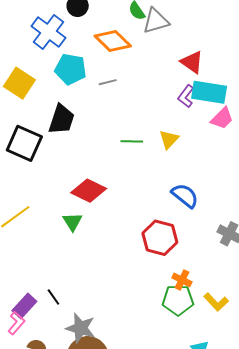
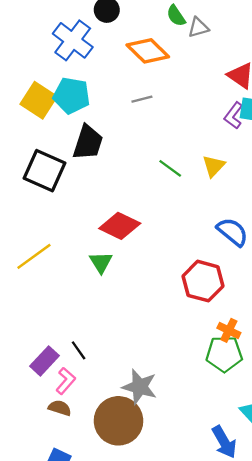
gray triangle: (156, 21) -> (198, 27), size x0.7
cyan pentagon: (71, 69) -> (72, 96), moved
green line: (132, 141) -> (170, 168), turned 35
pink L-shape: (16, 323) -> (66, 381), moved
gray star: (81, 328) -> (140, 387), moved

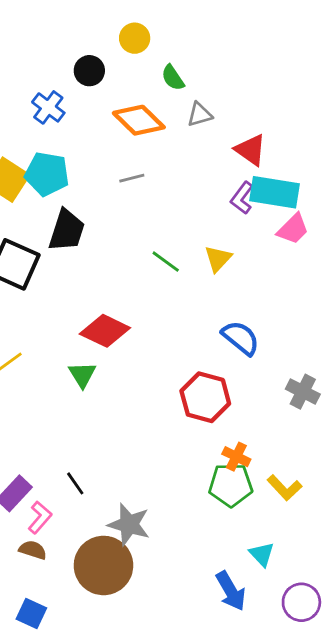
gray triangle: (198, 27) -> (200, 115), moved
blue cross: (73, 40) -> (48, 107), size x0.7
black line: (79, 350) -> (75, 483), moved

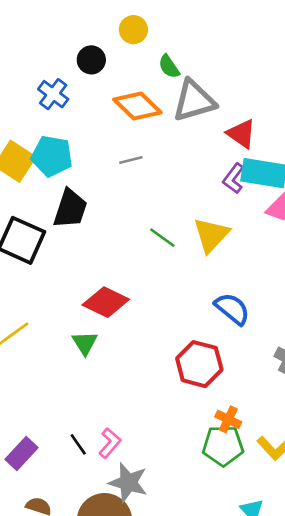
gray triangle: (200, 115) -> (194, 101), size x1.8
yellow triangle: (218, 259) -> (211, 235), size x1.4
pink L-shape: (40, 517) -> (110, 443), moved

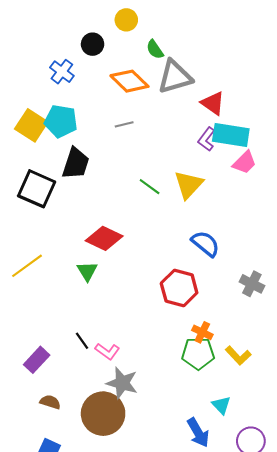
pink L-shape: (110, 443) -> (107, 351), turned 85
black line: (78, 444) -> (82, 341), moved

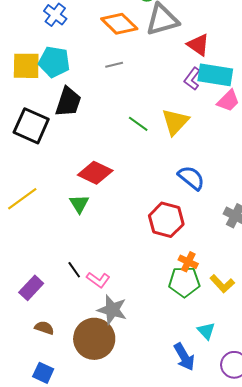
yellow square: (31, 125) -> (26, 66), turned -32

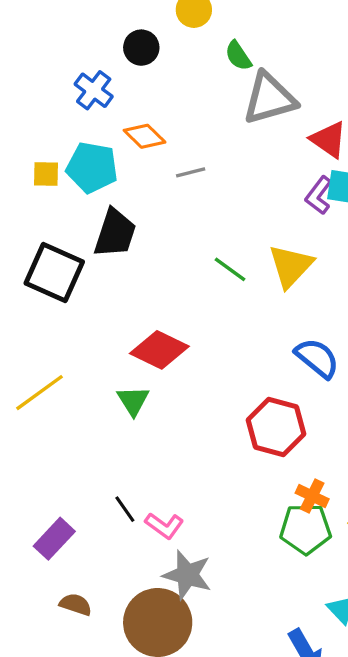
orange diamond: (119, 24) -> (145, 136), moved, size x0.7
yellow square: (26, 66) -> (46, 174), size x0.6

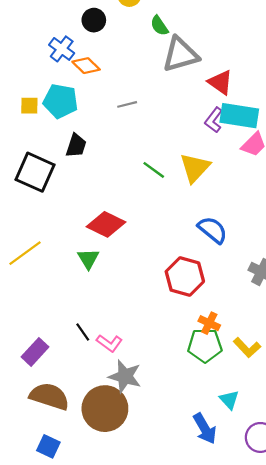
orange diamond: (145, 136) -> (86, 66), moved
black trapezoid: (115, 233) -> (76, 146), size x0.7
brown semicircle: (76, 604) -> (49, 396), size x1.8

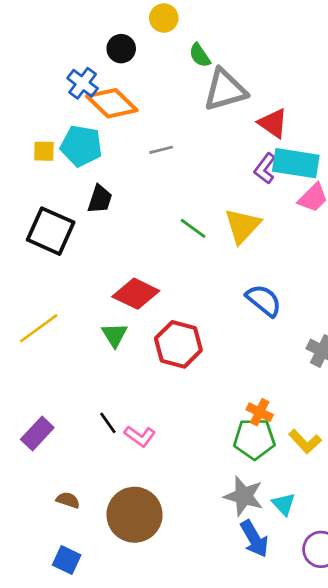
orange diamond: (86, 66) -> (112, 103), size x1.5
red hexagon: (185, 277) -> (178, 344), moved
purple rectangle: (35, 352) -> (37, 433), moved
gray star: (125, 376) -> (244, 496), moved
brown semicircle: (49, 396) -> (68, 500), size x0.5

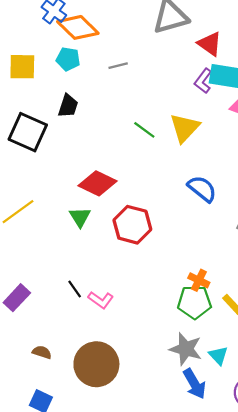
cyan pentagon: (81, 146) -> (68, 59), moved, size x0.7
yellow square: (44, 151) -> (22, 67), size x1.5

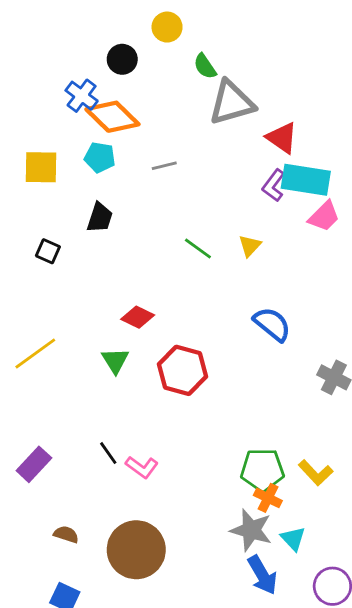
yellow triangle: (185, 128) -> (250, 246), size x0.6
black square: (28, 132) -> (48, 251), size x0.5
red diamond: (97, 183) -> (138, 317), size x0.7
orange cross: (199, 280) -> (268, 498), moved

